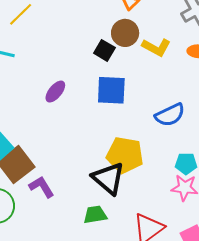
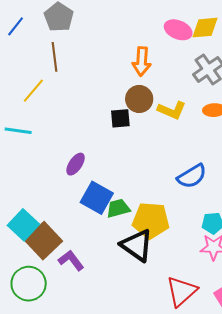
black square: (104, 50) -> (120, 118), turned -30
blue square: (111, 90) -> (97, 198), moved, turned 32
green trapezoid: (95, 215) -> (118, 208), moved

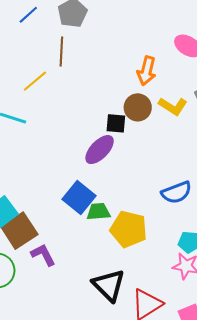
yellow L-shape: (172, 110) -> (173, 106), moved
purple ellipse: (76, 164) -> (100, 150), moved, size x1.4
black triangle: (137, 245) -> (109, 285), moved

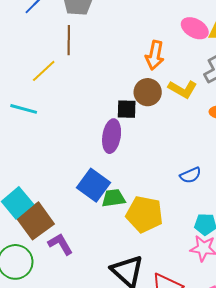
purple ellipse: (100, 150) -> (112, 136), turned -32
blue semicircle: (176, 192) -> (190, 175), size x0.7

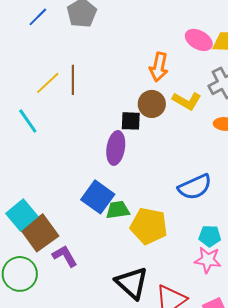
brown line: (69, 40) -> (73, 80), moved
cyan line: (24, 109) -> (28, 121), turned 40
blue semicircle: (190, 175) -> (195, 187), size x1.6

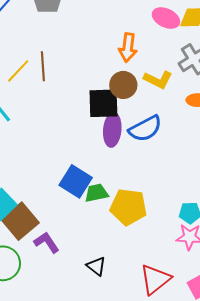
black square: (131, 121) -> (103, 103), size x1.6
purple ellipse: (116, 148) -> (112, 130), moved
blue semicircle: (195, 187) -> (145, 129), moved
black triangle: (132, 283) -> (96, 266), moved, size x0.6

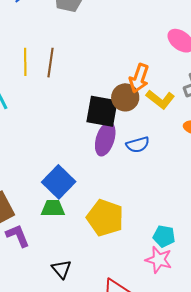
orange arrow: (128, 48) -> (139, 78), moved
yellow line: (18, 71) -> (25, 62), turned -56
blue semicircle: (145, 129) -> (138, 145), size x0.7
green trapezoid: (96, 193) -> (53, 208), moved

